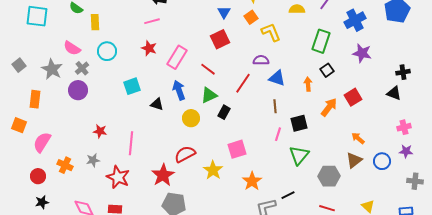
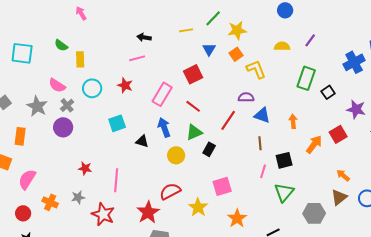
blue cross: (355, 20) -> (354, 62), moved
red square: (220, 39) -> (193, 74), moved
red star: (149, 48) -> (125, 85), moved
purple star: (362, 53) -> (356, 109), moved
black square: (327, 70) -> (328, 92), moved

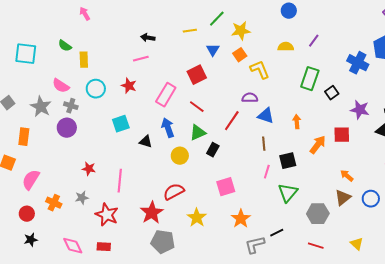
blue cross: (354, 62) -> (358, 63), turned -35
gray cross: (67, 105) -> (71, 106), turned -32
red square: (338, 134) -> (342, 135), turned 30
yellow star: (198, 207) -> (197, 218), moved

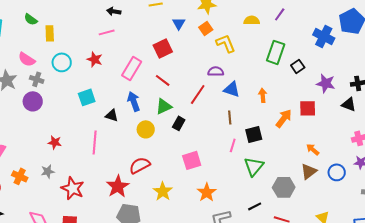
pink line: (120, 181) -> (95, 142), moved
black line: (277, 233) -> (255, 206), moved

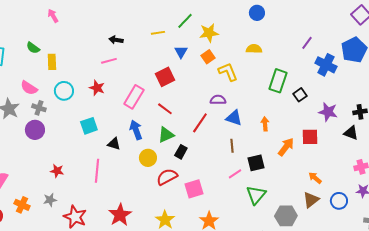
purple line: (280, 14) -> (307, 43), moved
pink line: (233, 145) -> (235, 174), turned 40
red semicircle: (140, 165) -> (167, 177), moved

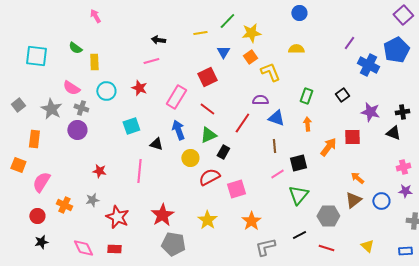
green rectangle: (278, 81) -> (306, 96), moved, size x0.7

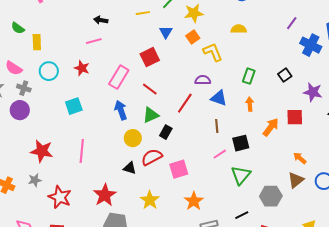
black triangle: (156, 144) -> (130, 168), moved
red star: (99, 171) -> (42, 151), size x1.6

